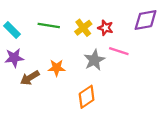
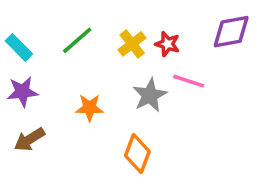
green line: (49, 26) -> (77, 40), turned -50
brown arrow: (30, 78) -> (29, 139), moved
orange diamond: (87, 97) -> (137, 154), turned -35

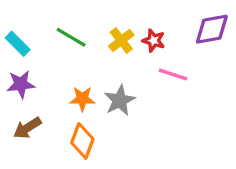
green line: (77, 40) -> (71, 37), turned 72
gray star: (150, 95) -> (120, 100), moved
orange diamond: (137, 154) -> (82, 141), moved

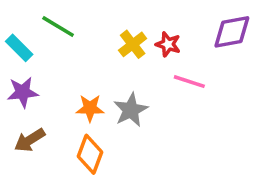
green line: (71, 37) -> (58, 27), moved

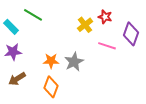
purple diamond: (232, 32) -> (131, 34), moved, turned -60
yellow cross: (133, 44) -> (85, 25), moved
red star: (168, 44) -> (105, 17), moved

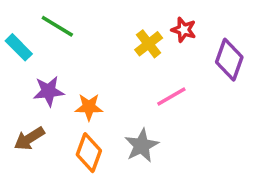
pink line: (107, 46) -> (171, 96), moved, turned -48
purple star: (13, 52) -> (49, 91), moved
gray star: (74, 62) -> (142, 146), moved

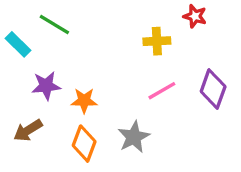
red star: (184, 30) -> (195, 16), moved
yellow cross: (149, 44) -> (157, 41), moved, turned 35
purple diamond: (229, 60) -> (213, 89), moved

